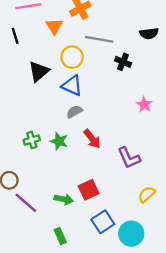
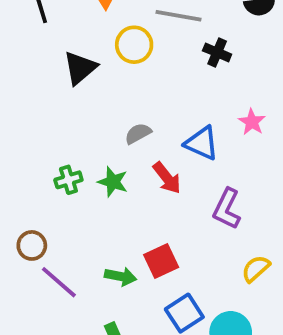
blue triangle: (72, 86) -> (202, 143), moved
purple L-shape: (129, 158) -> (227, 209), turned 50

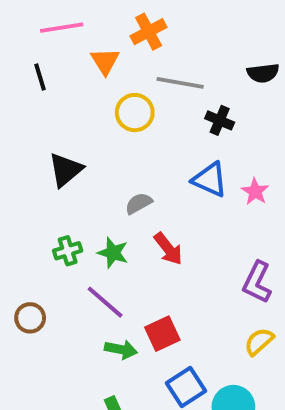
black triangle: (80, 68) -> (66, 170), moved
blue triangle: (202, 143) -> (210, 180), moved
purple L-shape: (227, 209) -> (257, 282), moved
purple line: (59, 282) -> (105, 302), moved

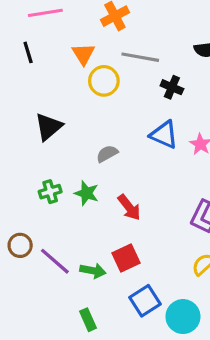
orange triangle: (105, 61) -> (83, 54), moved
red arrow: (168, 249) -> (129, 207), moved
purple line: (105, 302) -> (55, 261), moved

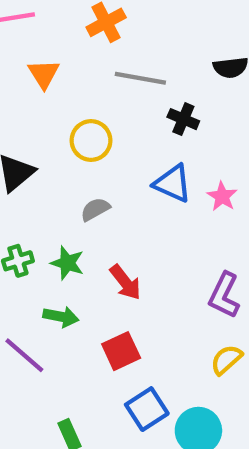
orange triangle: (83, 54) -> (44, 74), moved
yellow circle: (104, 81) -> (91, 141), moved
green arrow: (93, 271) -> (61, 317), moved

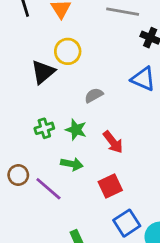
yellow circle: (91, 141) -> (68, 51), moved

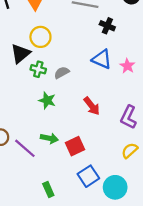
green cross: (44, 128) -> (38, 69), moved, turned 32
red arrow: (113, 142) -> (92, 106), moved
green arrow: (72, 164) -> (49, 138), moved

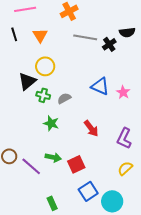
black cross: (107, 26) -> (109, 44), moved, turned 32

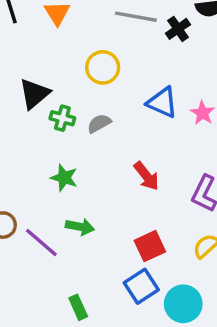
yellow circle: (45, 66) -> (103, 67), moved
green star: (51, 123) -> (64, 178), moved
red square: (76, 164) -> (150, 246), moved

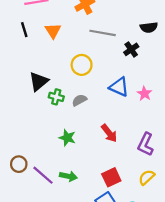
black cross: (178, 29) -> (131, 49), moved
green star: (64, 178) -> (67, 138), moved
green arrow: (80, 227) -> (68, 176), moved

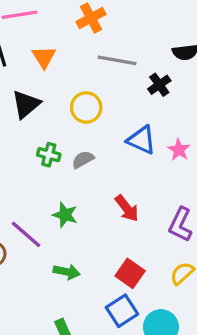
black triangle: (39, 81) -> (26, 104), moved
purple line: (43, 175) -> (26, 234), moved
red square: (111, 177) -> (130, 273), turned -30

